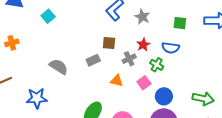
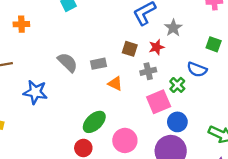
red star: (143, 45) -> (157, 47), moved
gray rectangle: (93, 60) -> (99, 64), moved
orange triangle: (117, 81) -> (115, 84), moved
pink square: (144, 83) -> (159, 102), size x1.5

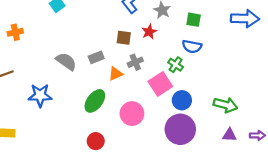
green square: (214, 44) -> (194, 20), moved
gray cross: (148, 71) -> (135, 62), moved
orange triangle: (115, 84) -> (115, 74), turned -40
green ellipse: (94, 122) -> (95, 101), moved
pink circle: (125, 140) -> (132, 114), moved

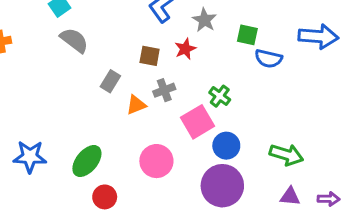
blue semicircle: (192, 46) -> (268, 59), moved
gray rectangle: (96, 57) -> (110, 81), turned -40
gray semicircle: (66, 61) -> (74, 40), moved
blue star: (40, 95) -> (30, 157), moved
green ellipse: (95, 101) -> (87, 161), moved

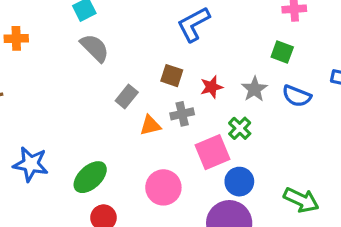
gray star: (204, 20) -> (254, 89), moved
green square: (247, 35) -> (282, 52), moved
red star: (185, 49) -> (212, 87), moved

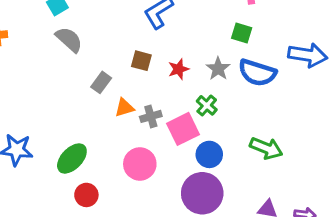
blue semicircle: (297, 96) -> (257, 73), size x1.4
gray cross: (182, 114) -> (151, 116), moved
green arrow: (301, 200) -> (266, 148), moved

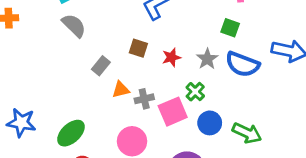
blue circle: (209, 154) -> (210, 123), moved

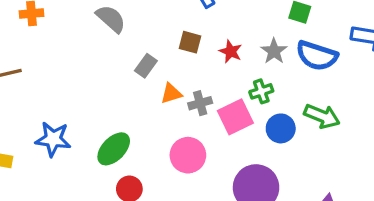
red star: (171, 57) -> (231, 52), turned -30
green cross: (195, 92) -> (261, 91), turned 30
green arrow: (247, 133) -> (322, 116), moved

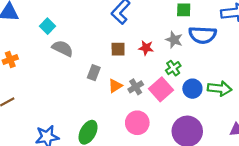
green arrow: (322, 116) -> (220, 89), moved

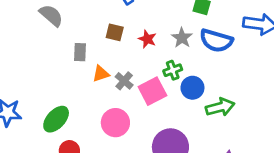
gray rectangle: (94, 73) -> (80, 52), turned -32
gray cross: (136, 87) -> (124, 81), turned -32
blue circle: (192, 89) -> (192, 88), moved
green arrow: (220, 89) -> (220, 107), turned -35

